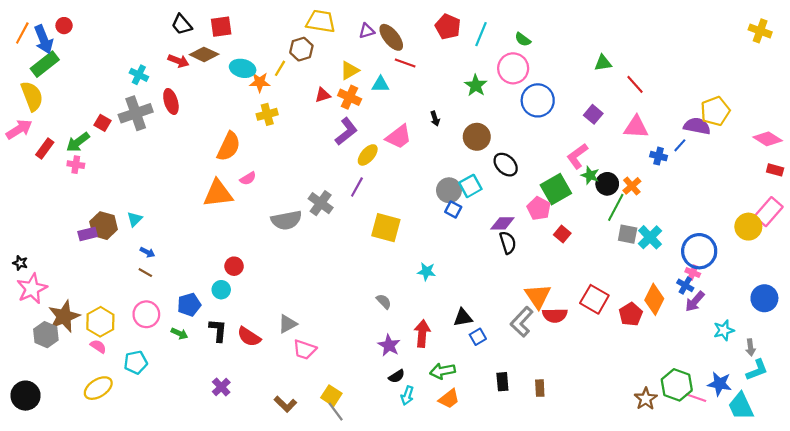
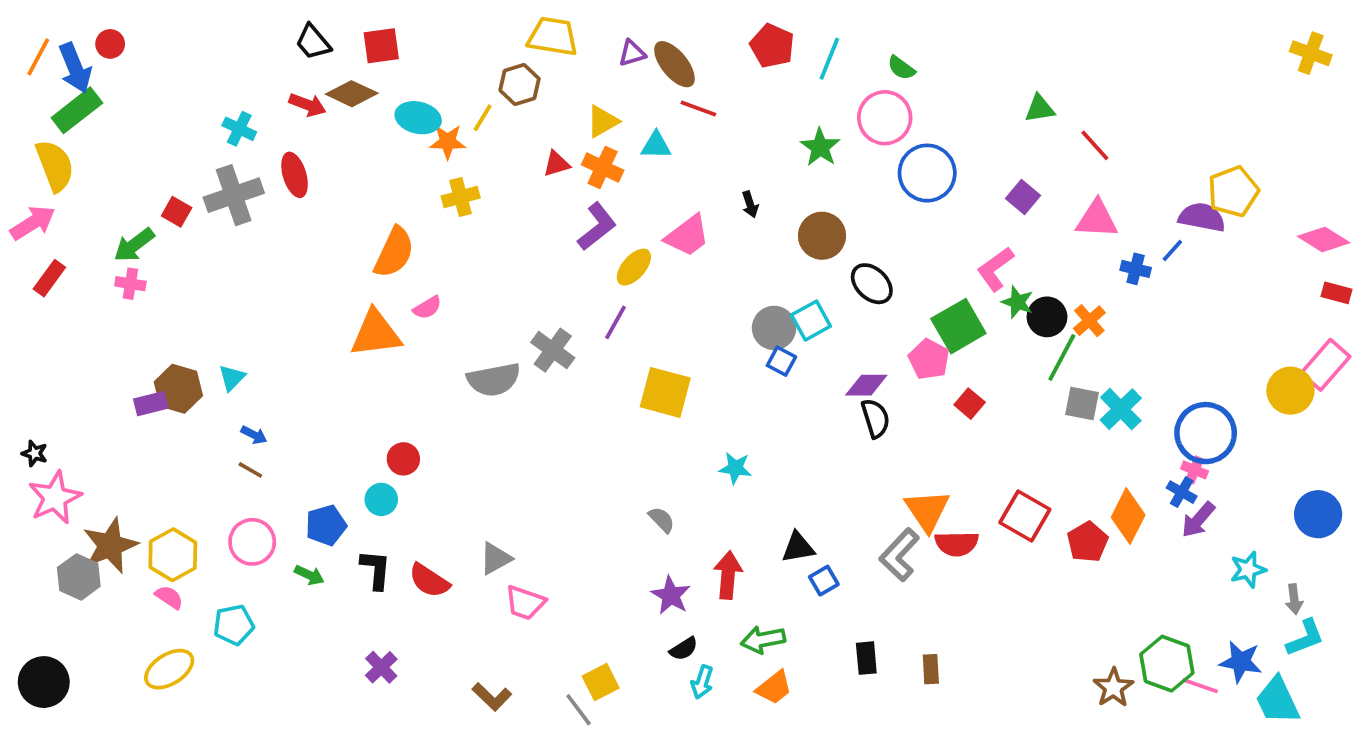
red rectangle: (45, 149) -> (49, 278), moved
yellow square: (331, 396) -> (601, 682), moved, turned 30

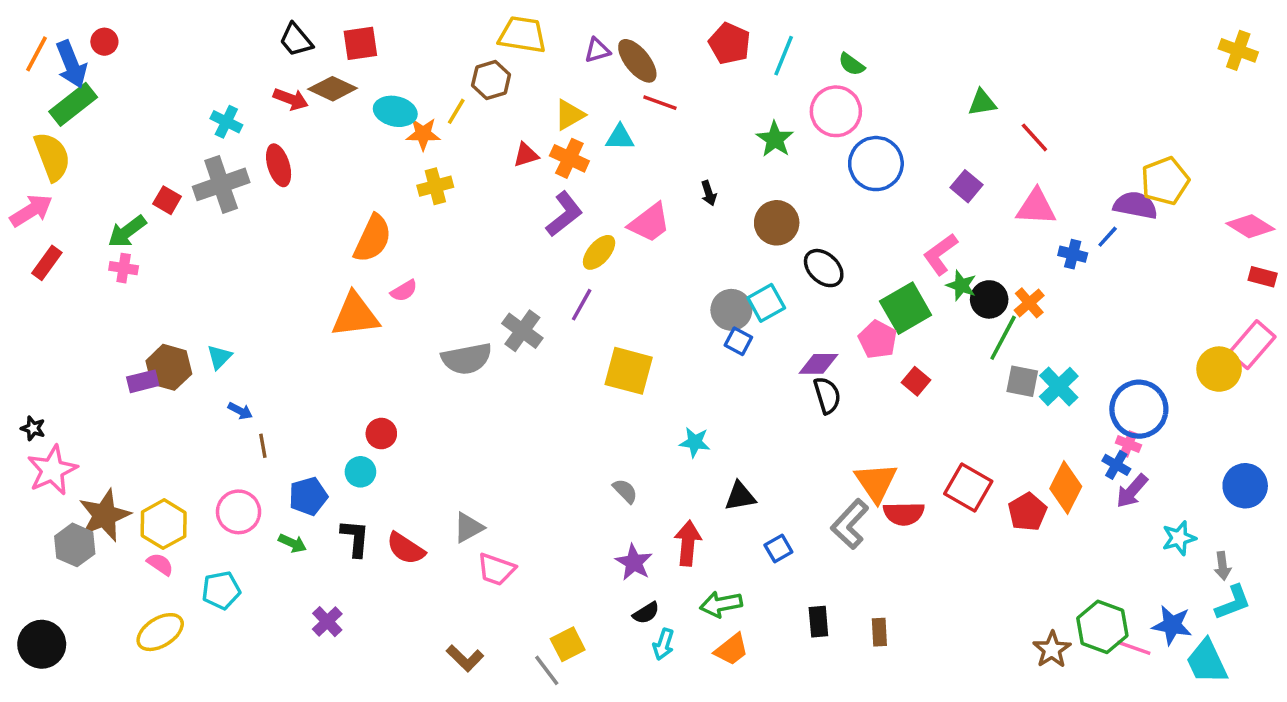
brown line: (250, 470) -> (263, 446), moved, turned 50
black triangle: (798, 547) -> (740, 496), moved
purple cross: (381, 667) -> (327, 622), moved

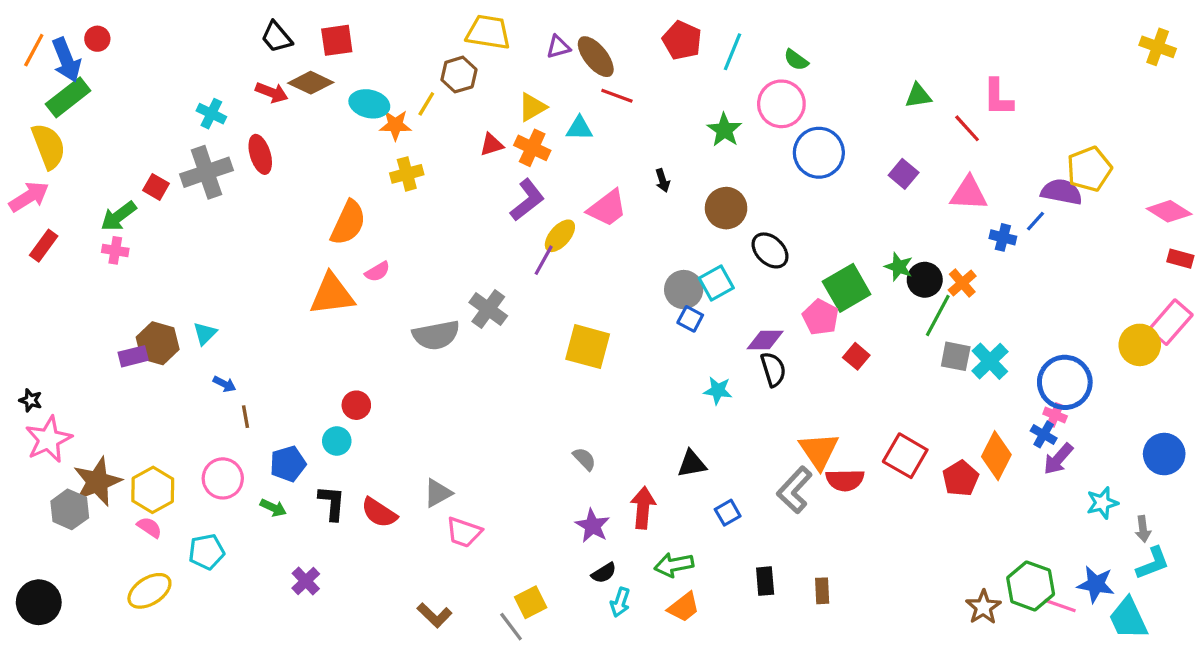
pink L-shape: (940, 254) -> (998, 97), moved, turned -54
purple line: (582, 305) -> (544, 260), moved
cyan star: (695, 442) -> (718, 391), moved

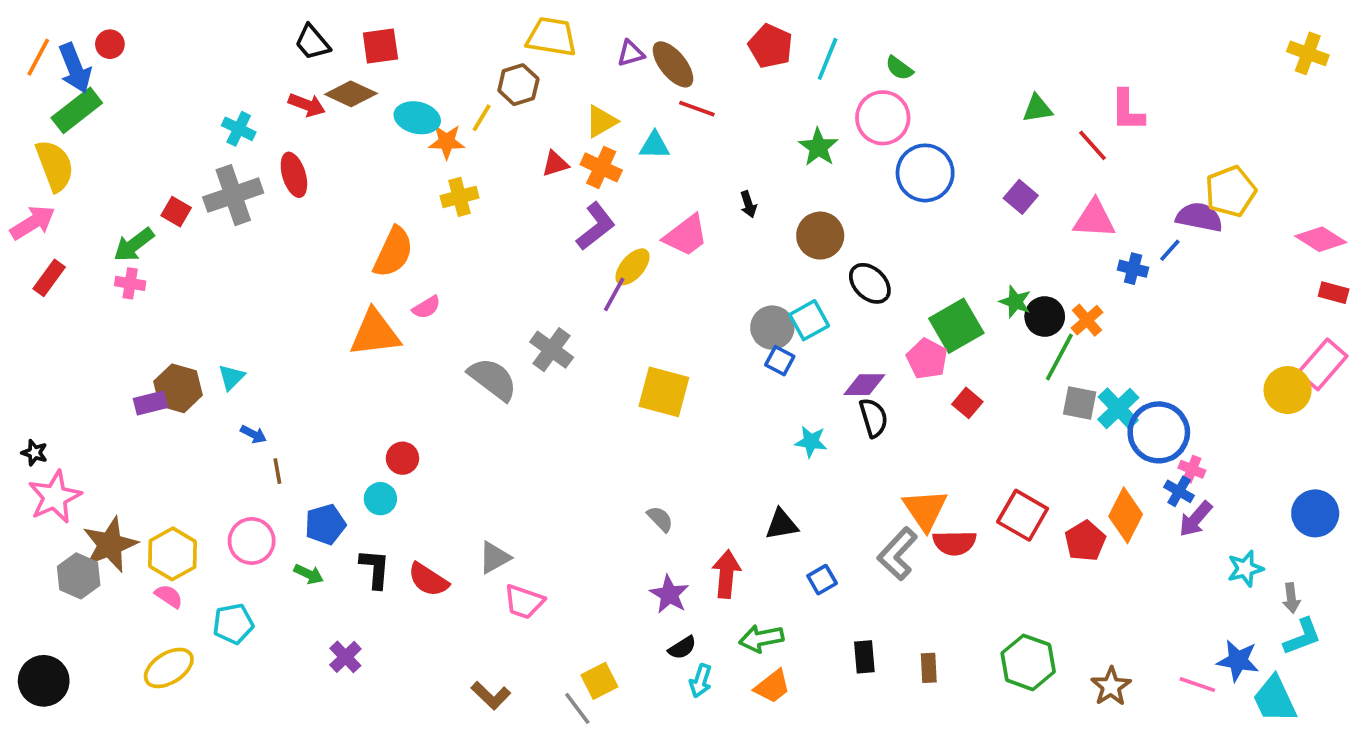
gray semicircle: (436, 335) -> (493, 379), turned -132
blue circle: (1065, 382) -> (1159, 432), moved
green hexagon: (1031, 586) -> (1028, 662), moved

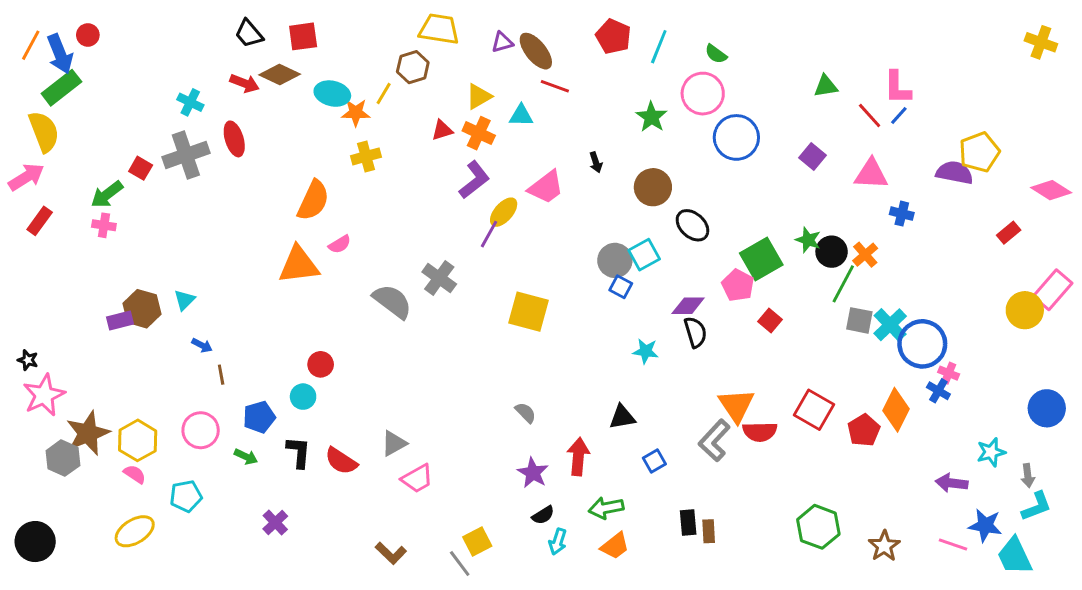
blue line: (1170, 250) -> (899, 115), moved
red rectangle: (1334, 293) -> (1009, 233), moved, turned -55
purple arrow: (1196, 519) -> (952, 483), moved, turned 56
pink trapezoid: (524, 602) -> (417, 479), turned -48
brown rectangle: (929, 668) -> (709, 531), moved

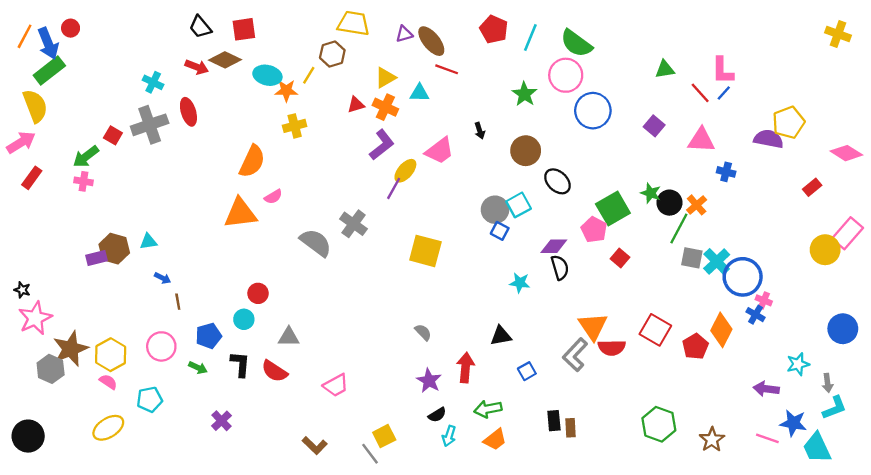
green semicircle: (716, 54) -> (576, 43), size x1.8
cyan triangle: (184, 300) -> (148, 241), turned 36
gray triangle: (394, 443) -> (289, 337), moved, turned 30

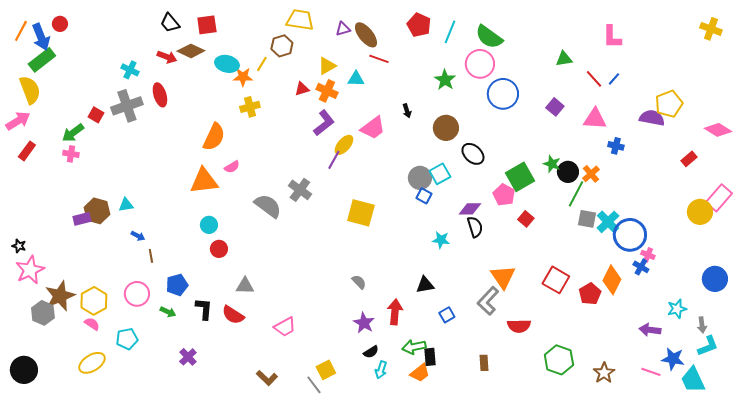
pink L-shape: (723, 71) -> (612, 37), moved
cyan circle: (244, 319) -> (209, 225), moved
red semicircle: (612, 348) -> (519, 326), moved
black rectangle: (554, 421) -> (430, 357), moved

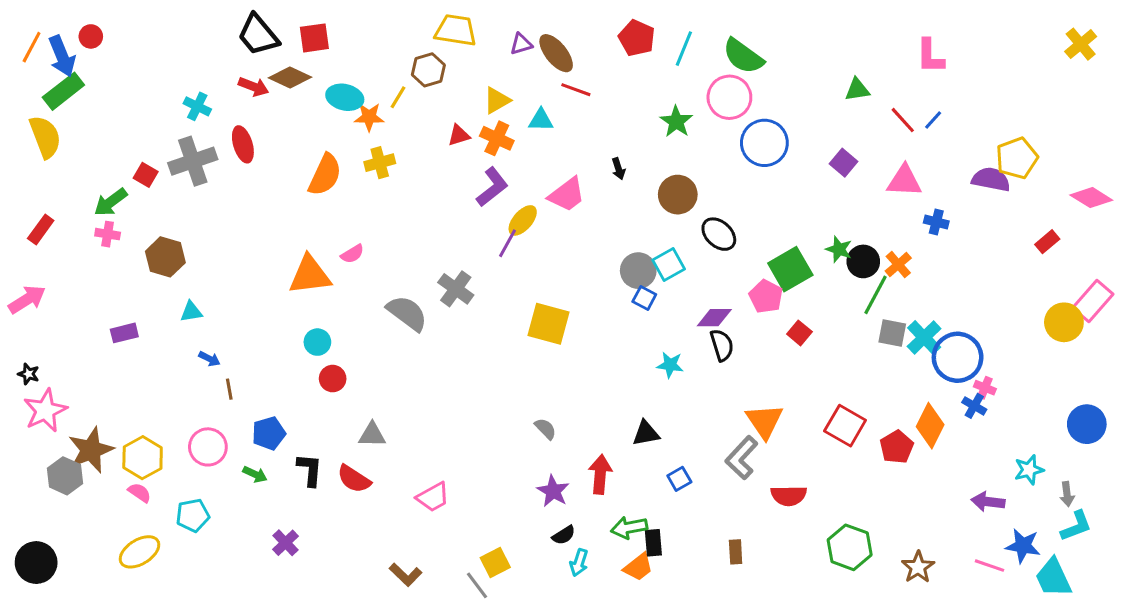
black trapezoid: (170, 23) -> (258, 35), size x1.4
yellow cross: (711, 29) -> (1081, 44), turned 30
pink arrow: (18, 121) -> (27, 299), moved
orange semicircle: (214, 137) -> (325, 175), moved
brown hexagon: (97, 211) -> (165, 257), moved

